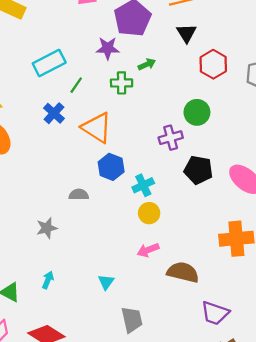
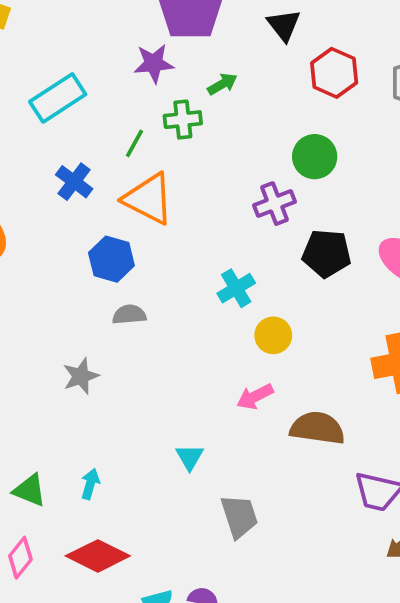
green line: (76, 85) -> (134, 143), moved
blue hexagon: (111, 167) -> (111, 259), moved
yellow circle: (149, 213) -> (273, 335), moved
cyan arrow: (48, 280) -> (90, 484), moved

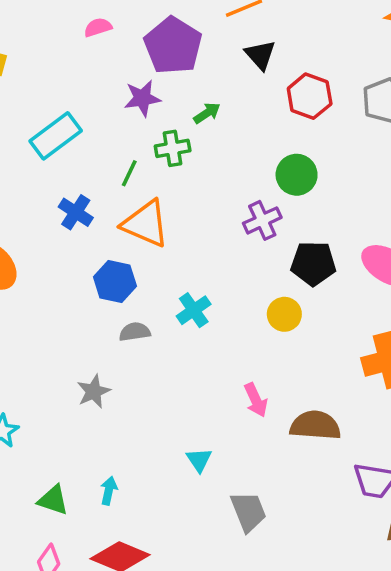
cyan cross: (236, 288) -> (194, 310), moved
yellow circle: (273, 335) -> (284, 314), moved
pink arrow: (255, 397) -> (256, 400), turned -84

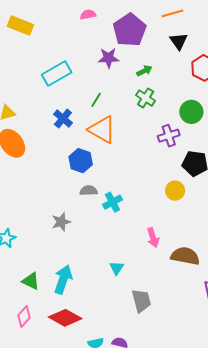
green cross: (173, 148) -> (146, 98), moved, turned 36
cyan cross: (194, 310) -> (112, 202), moved
cyan arrow: (109, 491) -> (63, 279), size x1.8

